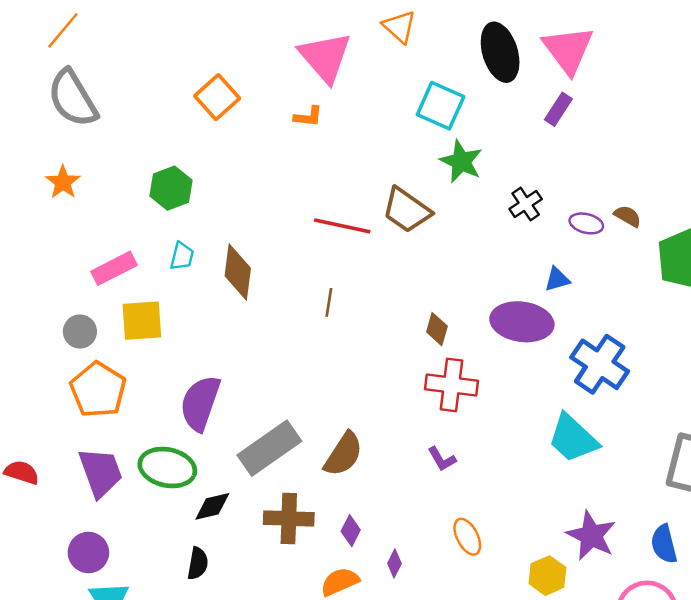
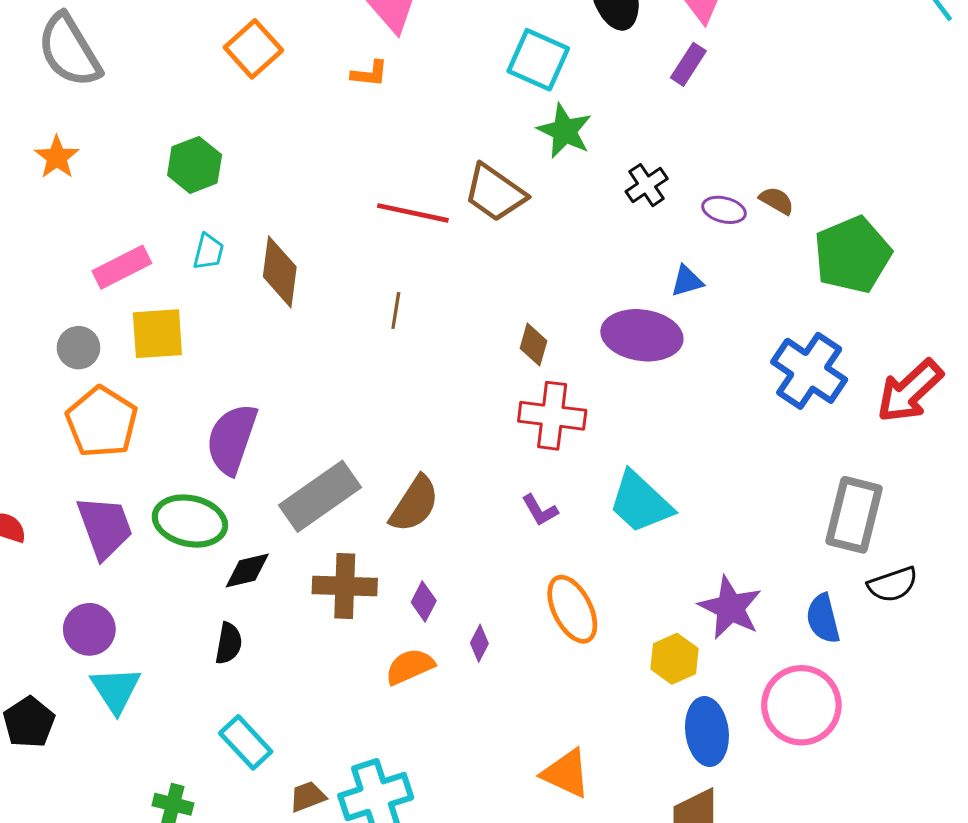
blue cross: (600, 364) -> (809, 371), moved
cyan trapezoid: (573, 438) -> (640, 502), moved
orange ellipse: (467, 537) -> (572, 609), size x1.4

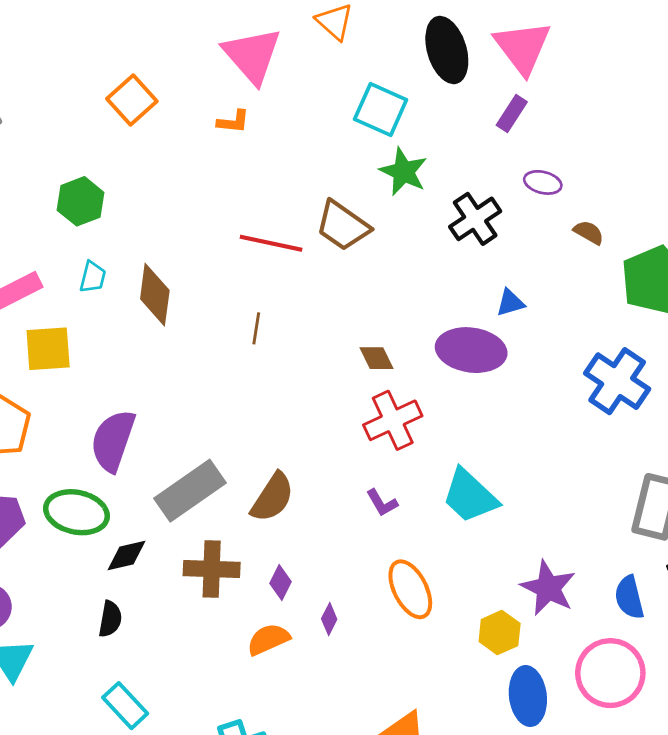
black cross: (647, 185) -> (475, 219), size x1.4
purple ellipse: (724, 210) -> (543, 182), moved
brown diamond: (534, 345) -> (377, 358), turned -42
red cross: (552, 416) -> (393, 420), turned -32

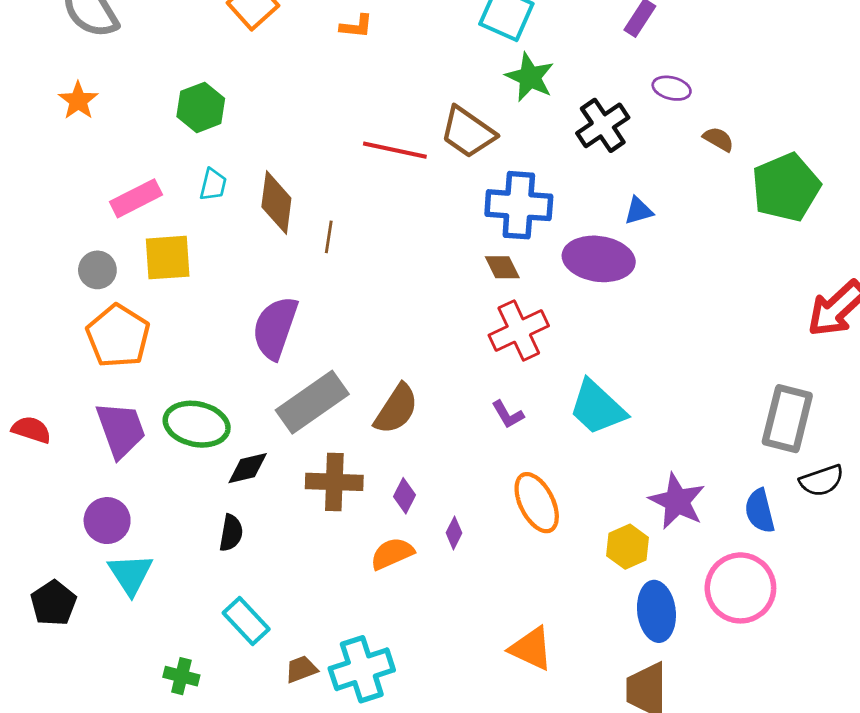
brown line: (256, 328) -> (329, 237), moved
blue cross: (617, 381) -> (519, 205), moved, turned -30
purple semicircle: (113, 441) -> (275, 328), moved

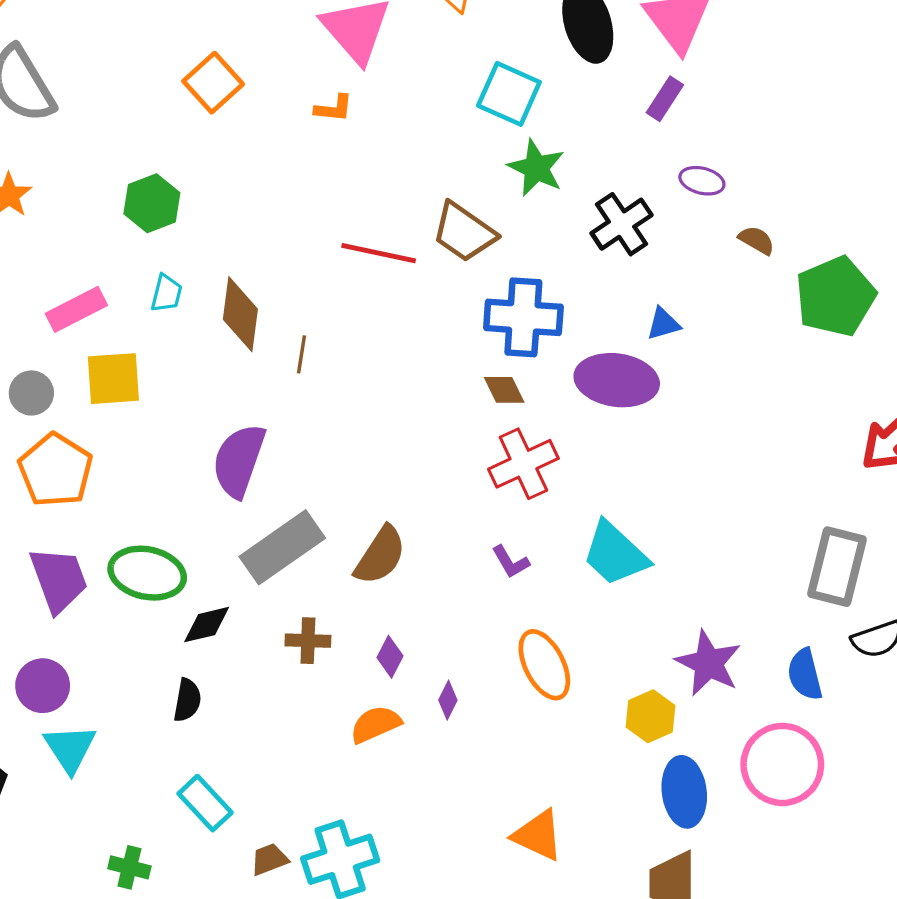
brown cross: (334, 482) -> (308, 641), size x0.7

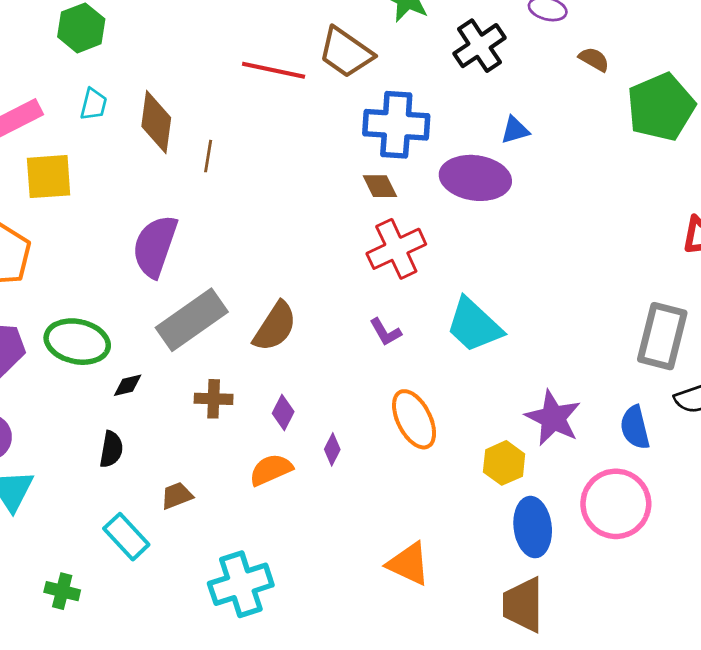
black diamond: (207, 625) -> (128, 385), size x0.7
brown trapezoid: (269, 859) -> (177, 496), moved

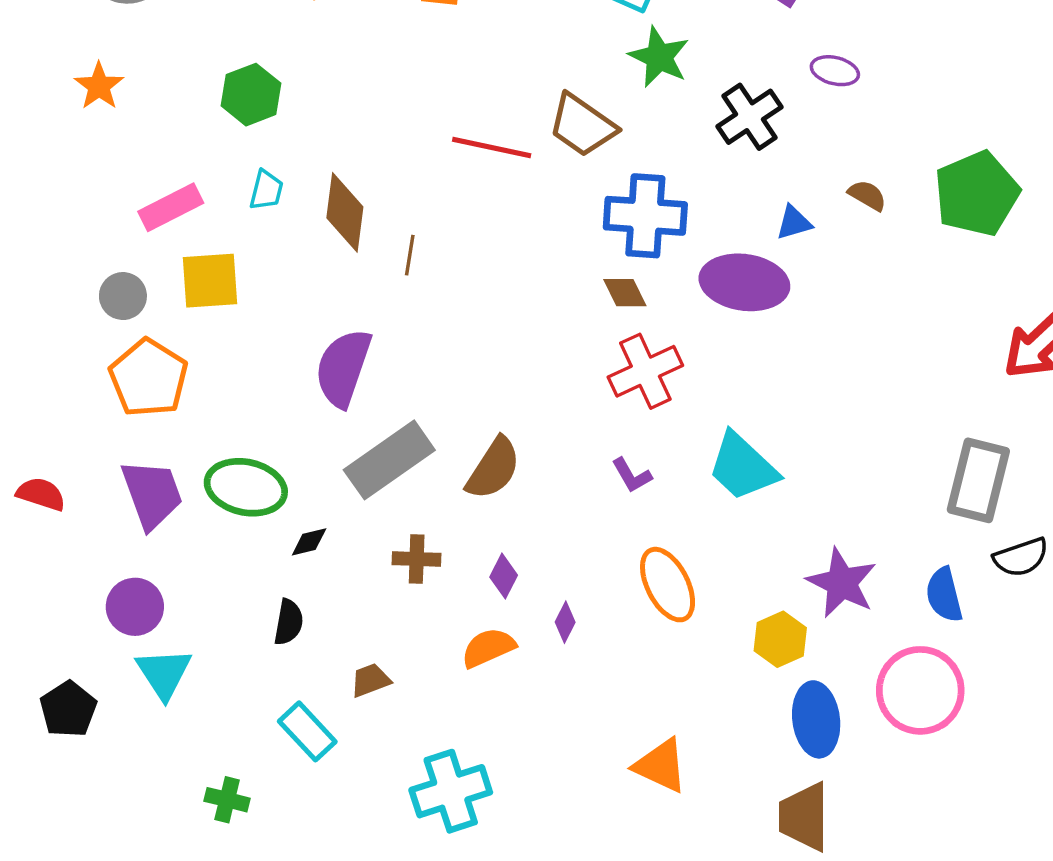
brown semicircle: (594, 59) -> (867, 195), moved

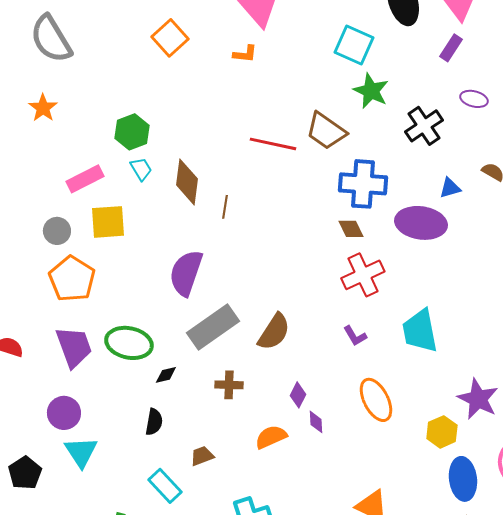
green hexagon: (251, 95) -> (132, 132), moved
cyan trapezoid: (266, 190) -> (141, 169), turned -45
cyan trapezoid: (743, 467) -> (420, 331), turned 36
purple diamond: (504, 576) -> (298, 395), moved
purple diamond: (565, 622) -> (316, 422), turned -30

